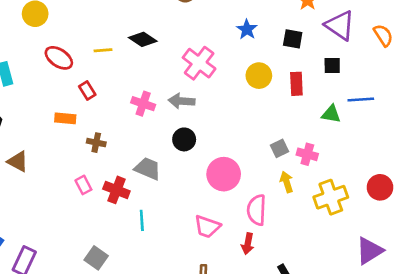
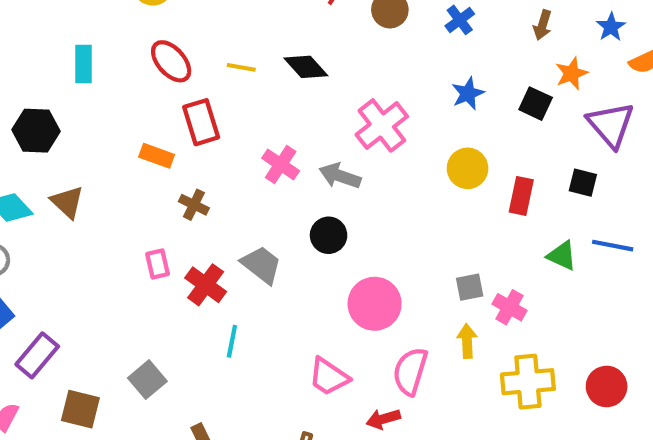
black square: (293, 39) -> (536, 104), moved
red rectangle: (87, 90) -> (201, 122), size x1.5
red arrow: (248, 244) -> (383, 419), turned 48

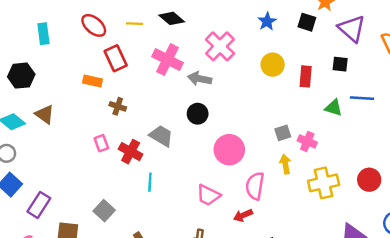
pink cross: (281, 164) -> (168, 60), moved, size x1.4

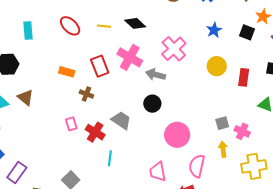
red rectangle: (116, 58) -> (100, 66), moved
pink trapezoid: (208, 195) -> (158, 172), turned 50

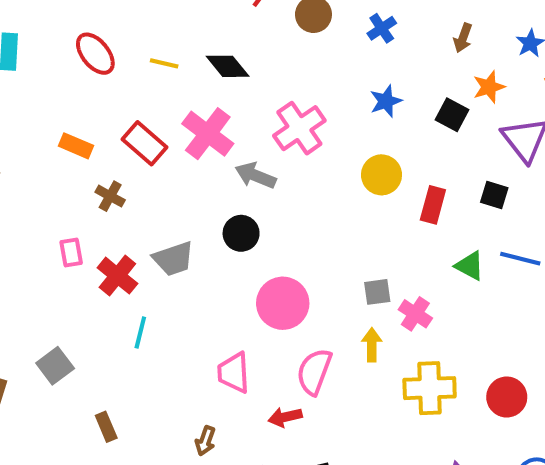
red rectangle: (100, 66) -> (145, 143), turned -35
gray trapezoid: (121, 120) -> (173, 259), turned 120

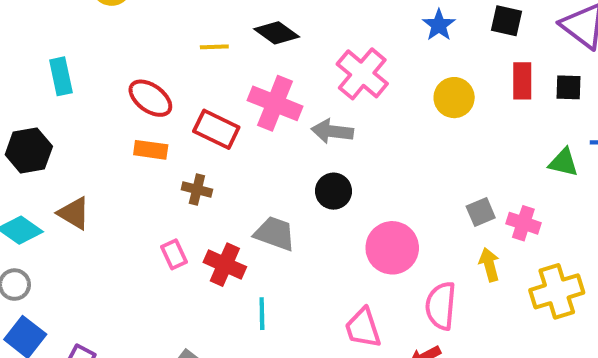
red ellipse: (95, 54) -> (150, 98), moved
red rectangle: (433, 205) -> (522, 81), moved
gray trapezoid: (173, 259) -> (275, 234), turned -126

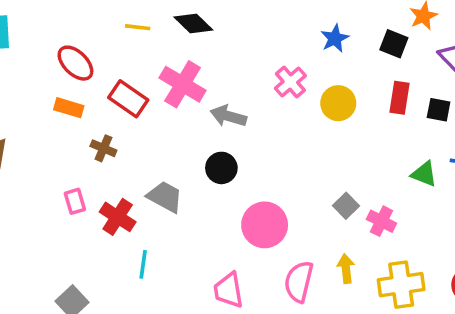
pink cross: (362, 74) -> (290, 82), moved, size x0.7
gray square: (481, 212) -> (346, 206), turned -30
yellow arrow: (489, 265) -> (346, 269), moved

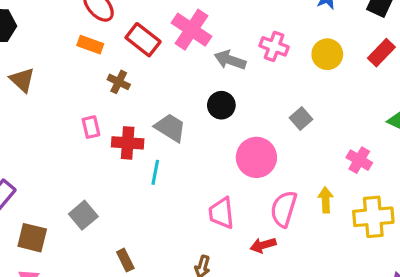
pink cross: (290, 82) -> (274, 46), moved, turned -32
red rectangle: (399, 98) -> (381, 53), turned 32
gray square: (346, 206) -> (301, 119), moved
red cross: (118, 217) -> (128, 143), turned -32
cyan line: (143, 264) -> (155, 172), moved

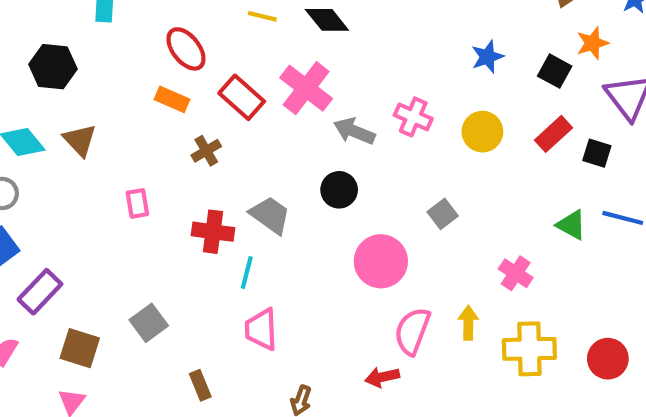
brown cross: (119, 82) -> (206, 151), turned 30
pink rectangle: (91, 127) -> (137, 203), moved
pink trapezoid: (221, 213) -> (261, 329), moved

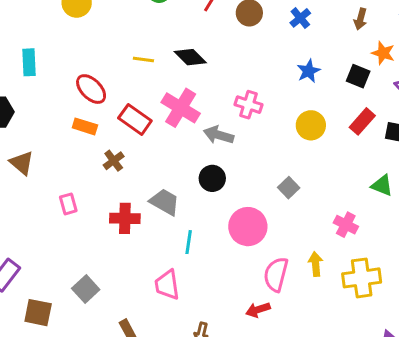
orange star: (592, 43) -> (383, 53), turned -30
pink cross: (413, 117) -> (248, 105), moved
cyan line: (247, 273) -> (189, 242), moved

